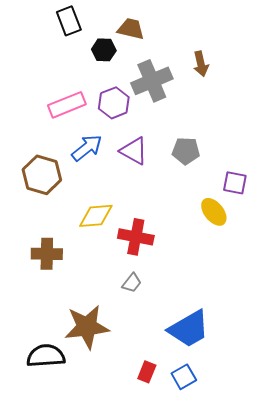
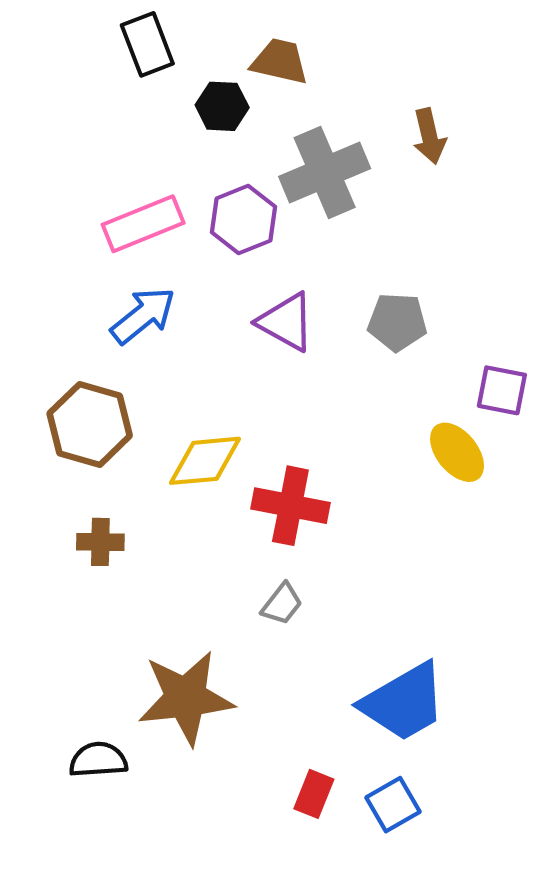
blue arrow: (87, 148) -> (143, 316), moved
brown hexagon: (42, 175) -> (90, 425), moved
brown cross: (47, 254) -> (100, 542), size x0.7
black semicircle: (46, 356) -> (98, 760), size x0.7

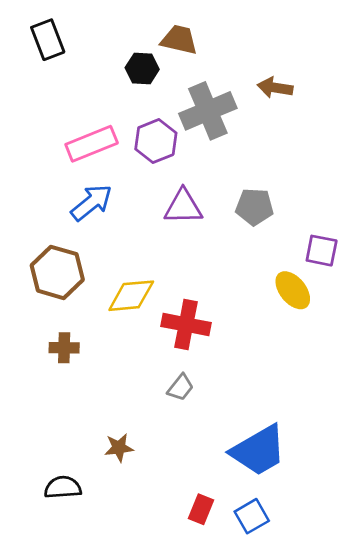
black rectangle: (147, 44) -> (48, 40), moved
brown arrow: (429, 136) -> (275, 88), turned 112
purple triangle: (286, 322) -> (183, 207), turned -30
brown star: (186, 698) -> (119, 448), size x0.5

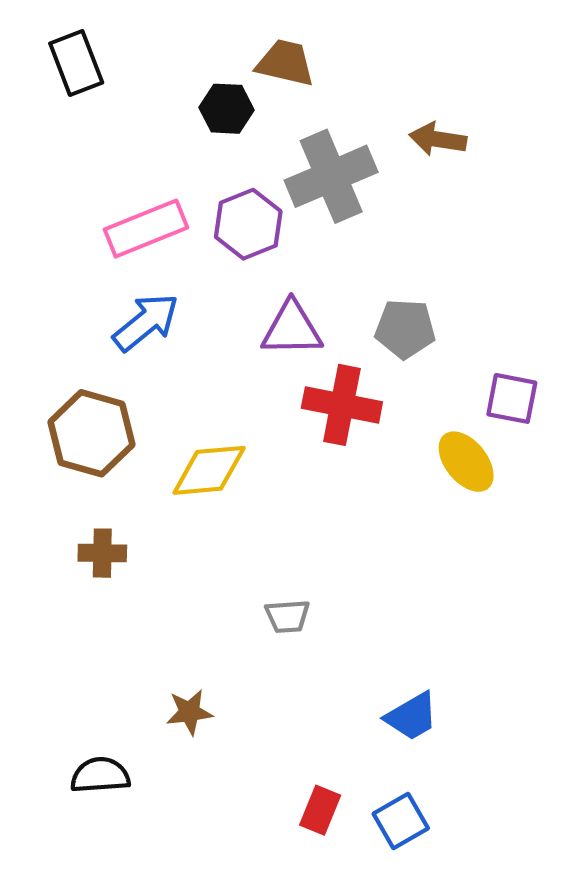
red cross: (186, 324) -> (342, 405), moved
gray trapezoid: (181, 387) -> (287, 616), turned 48
blue trapezoid: (259, 450) -> (412, 716), size x0.6

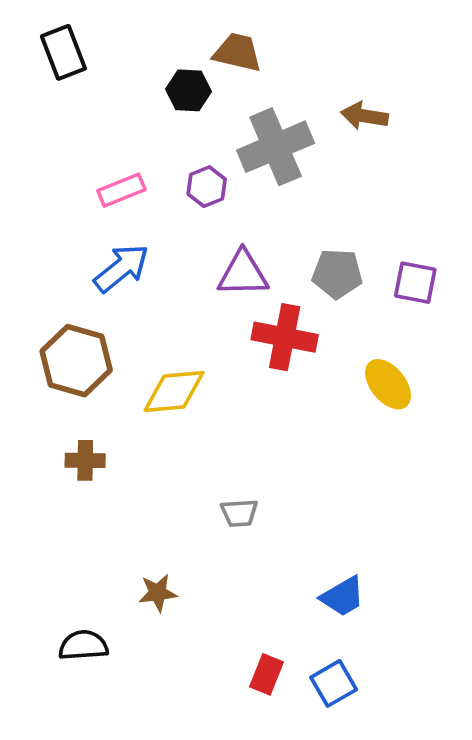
purple hexagon: (248, 224) -> (207, 187), size x0.7
pink rectangle: (146, 229) -> (121, 190), size x0.7
purple square: (512, 398) -> (415, 283), moved

